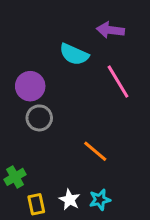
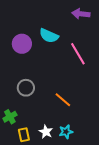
purple arrow: (110, 30) -> (81, 14), moved
purple circle: (30, 86) -> (22, 44), moved
gray circle: (39, 118) -> (26, 88), moved

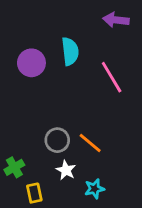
cyan semicircle: (49, 36) -> (70, 51), turned -120
gray circle: (26, 88) -> (57, 140), moved
white star: (46, 132) -> (66, 170), moved

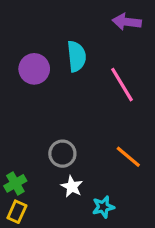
orange line: (90, 143) -> (128, 157), moved
yellow rectangle: (34, 193) -> (17, 212), moved, turned 36

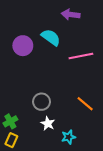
purple arrow: (127, 22) -> (71, 15), moved
cyan semicircle: (77, 56) -> (51, 37), turned -48
pink line: (122, 85) -> (81, 56), turned -70

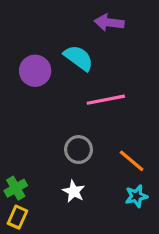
pink line: (81, 56) -> (106, 100), moved
gray circle: (42, 102) -> (79, 150), moved
cyan star: (69, 137) -> (136, 196), moved

